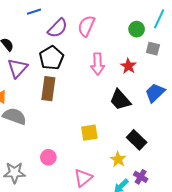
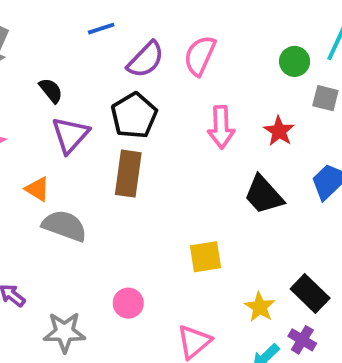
black rectangle: (137, 140) -> (310, 293), moved

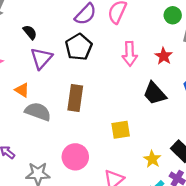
brown rectangle: (128, 174) -> (75, 98), moved
pink circle: (128, 303) -> (75, 157), size x1.5

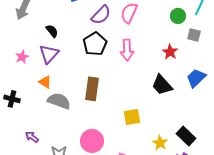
pink arrow: (130, 54) -> (127, 50), moved
purple triangle: (41, 58) -> (49, 54), moved

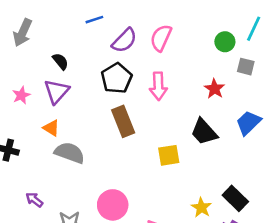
brown rectangle: (92, 89) -> (123, 121), moved, turned -30
yellow square: (132, 117) -> (169, 155), moved

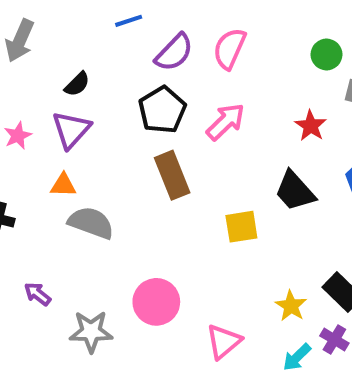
black semicircle: (60, 61) -> (77, 84), turned 84
pink arrow: (158, 86) -> (226, 122), turned -132
orange triangle: (51, 128) -> (63, 185), turned -30

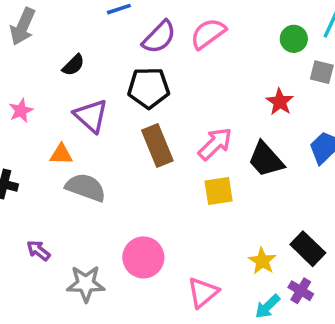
pink semicircle: (230, 49) -> (208, 34), turned 30
black pentagon: (162, 110) -> (149, 88), turned 30
pink arrow: (226, 122) -> (215, 144), moved
purple triangle: (71, 130) -> (91, 116), moved, turned -30

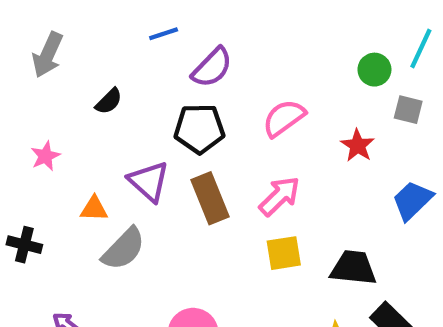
pink semicircle: (208, 34) -> (284, 118), moved
purple triangle: (91, 116) -> (149, 181), moved
black trapezoid: (266, 159) -> (353, 268), moved, turned 138
gray semicircle: (86, 187) -> (123, 249), turned 114

